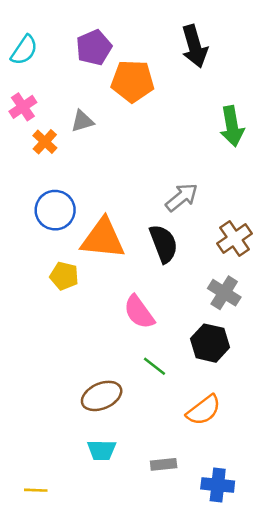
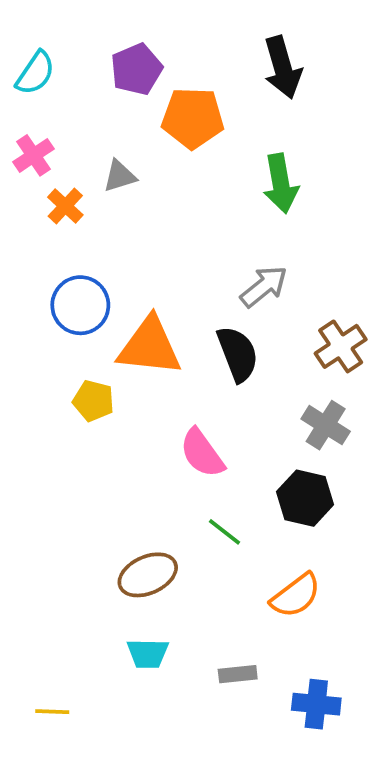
green arrow: (232, 126) -> (281, 183), moved

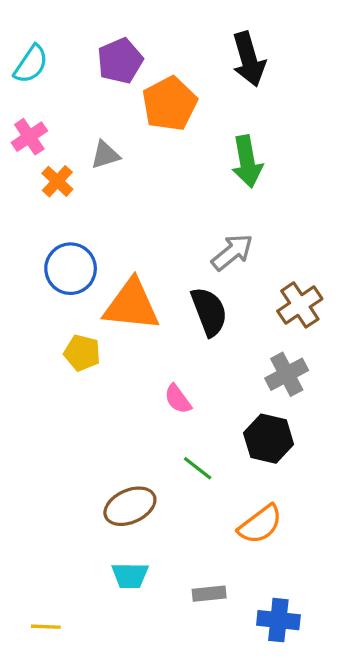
orange pentagon: (193, 118) -> (170, 104), turned -30
gray cross: (326, 425) -> (287, 374), turned 30
pink semicircle: (202, 453) -> (178, 399), size x0.7

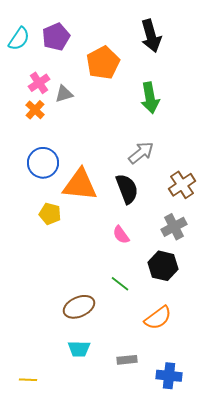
purple pentagon: (120, 61) -> (56, 37), moved
pink cross: (29, 137) -> (39, 83), moved
pink semicircle: (178, 399) -> (121, 235), moved

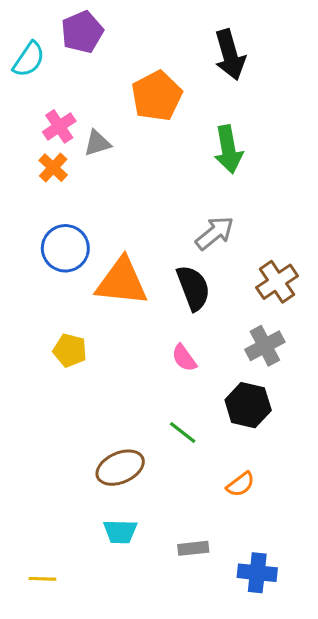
purple pentagon: (56, 37) -> (82, 32), moved
yellow pentagon: (50, 214) -> (70, 350), moved
orange semicircle: (158, 318) -> (240, 484), size x0.7

